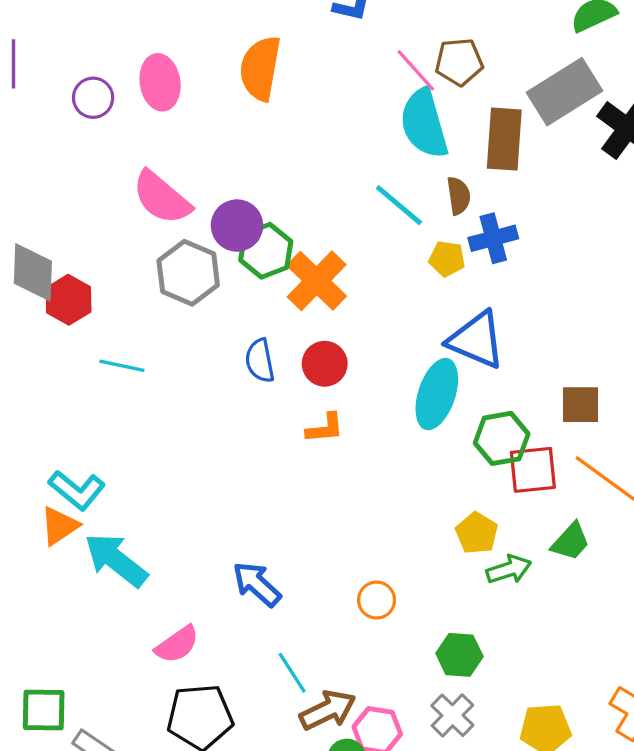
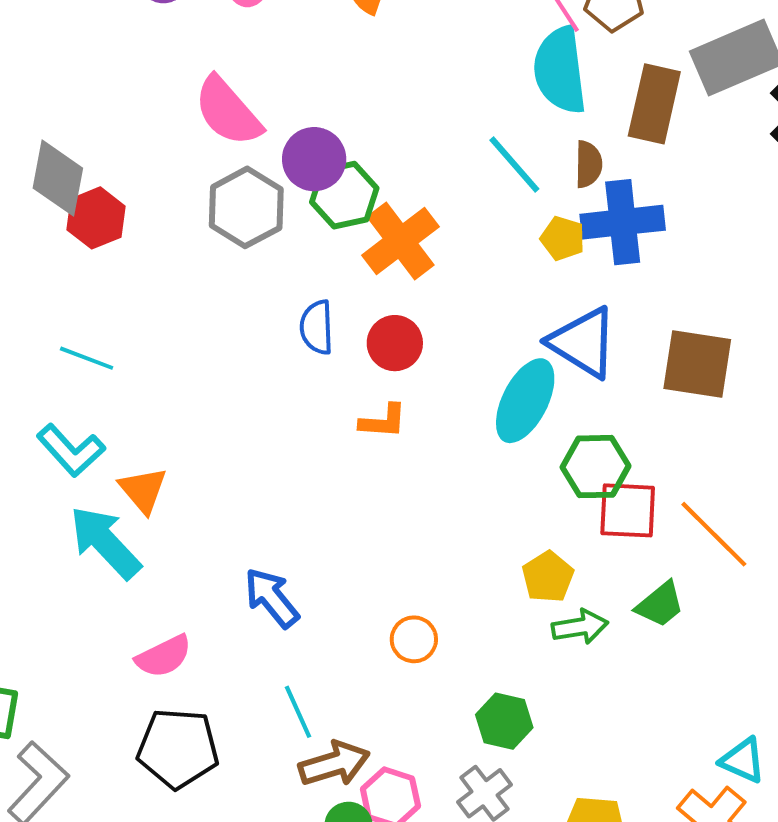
blue cross: (493, 238) -> (623, 222), size x1.4
cyan line: (122, 366) -> (87, 358), moved
brown square: (580, 405) -> (697, 364), moved, size x1.4
orange triangle: (59, 526) -> (143, 490), moved, turned -45

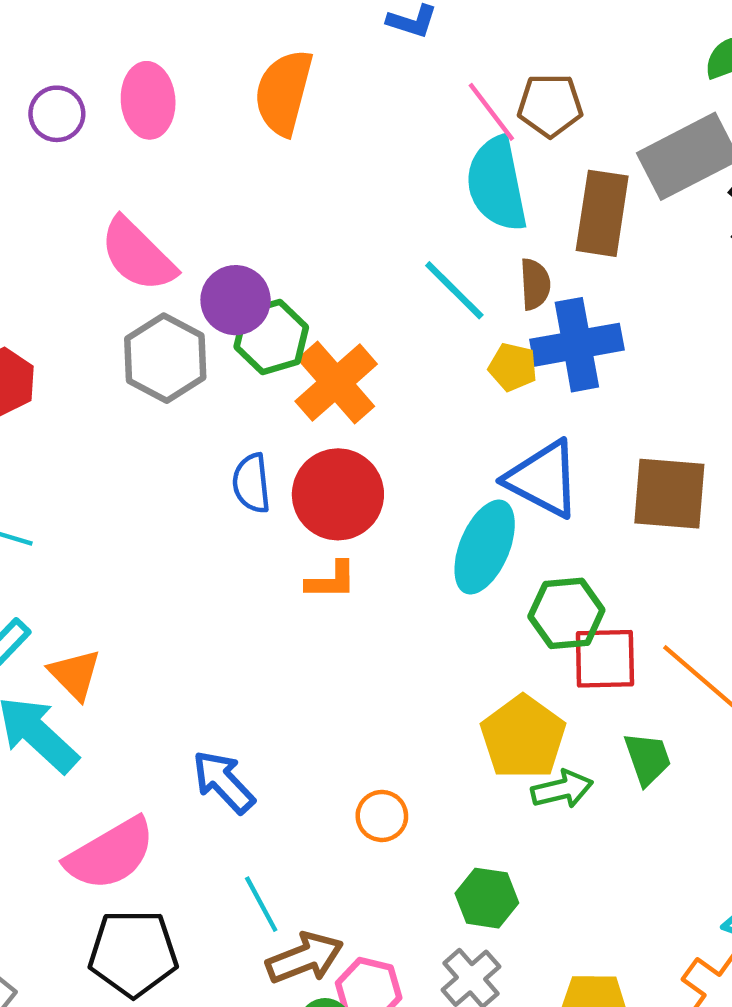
red circle: (395, 343) -> (338, 494), size x1.5
yellow pentagon: (548, 577) -> (523, 737), size x1.5
green trapezoid: (660, 604) -> (648, 759), turned -66
pink semicircle: (164, 656) -> (110, 854), size x1.5

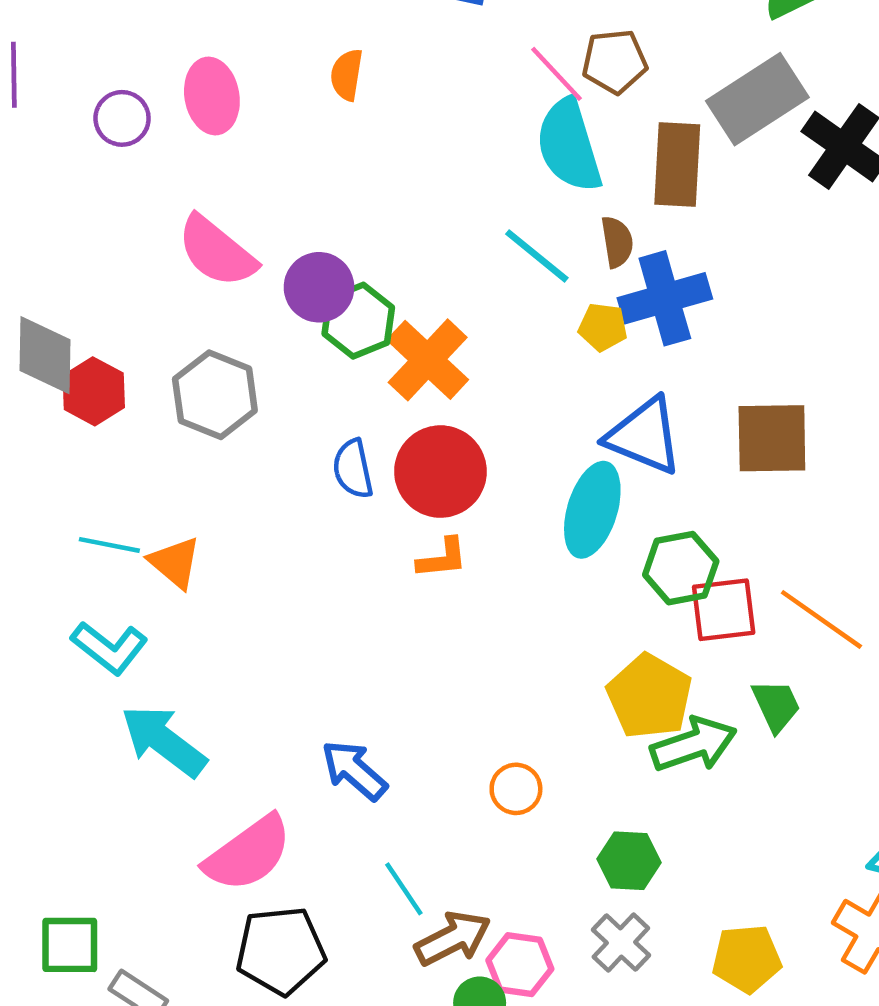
orange semicircle: (284, 92) -> (347, 75), size x0.6
gray hexagon: (165, 358) -> (215, 395), moved
orange triangle: (75, 674) -> (175, 563), moved
green arrow: (562, 789) -> (694, 744), size x1.4

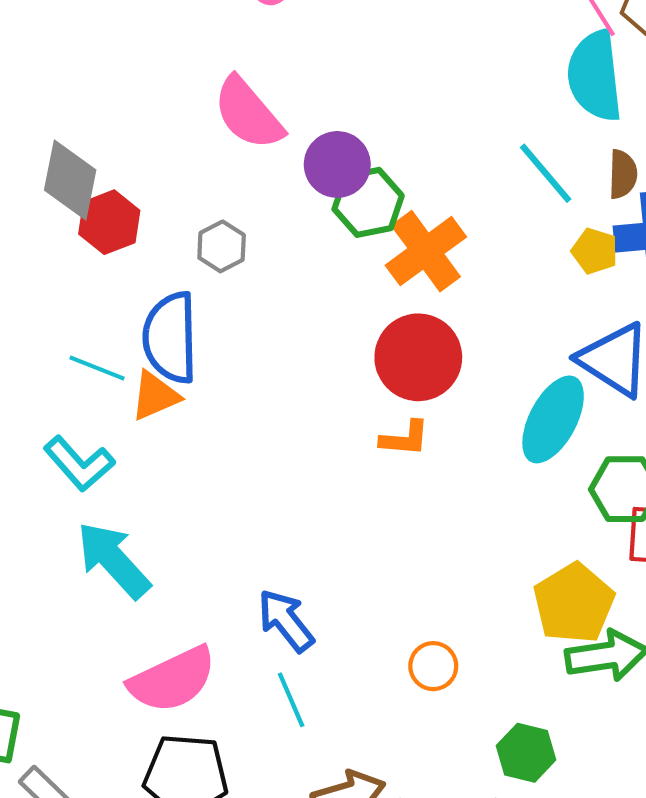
gray hexagon: (215, 395) -> (222, 246), size x0.6
blue semicircle: (353, 469) -> (170, 338), moved, size x1.6
orange triangle: (175, 563) -> (155, 396), turned 46
cyan line: (404, 889) -> (291, 700), moved

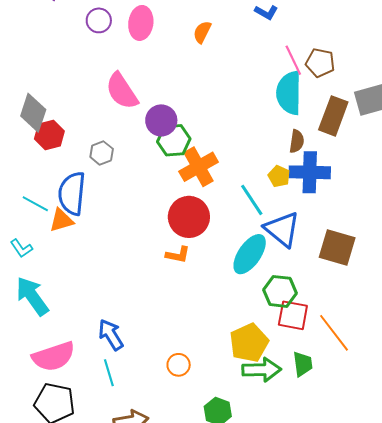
cyan line: (546, 173) -> (252, 200), moved
cyan L-shape: (79, 464) -> (21, 248), size x0.7

